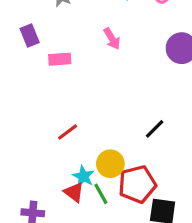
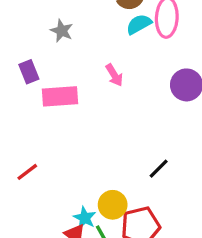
pink rectangle: (60, 59) -> (60, 96), size x1.5
red line: (68, 132) -> (27, 172), moved

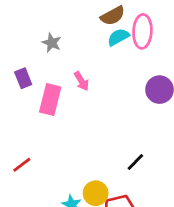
pink arrow: (114, 75) -> (81, 81), moved
pink rectangle: (60, 96) -> (50, 100), turned -72

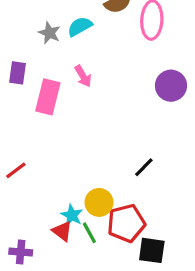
cyan semicircle: (118, 37) -> (80, 26), moved
purple rectangle: (23, 78) -> (17, 73), turned 30

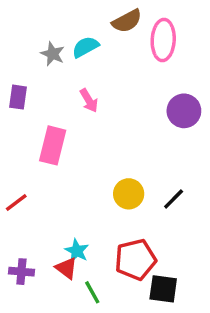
pink rectangle: (48, 97) -> (53, 145), moved
black line: (144, 167) -> (174, 199), moved
yellow circle: (99, 202) -> (129, 194), moved
green line: (89, 233) -> (92, 292), moved
purple cross: (21, 252) -> (21, 272), moved

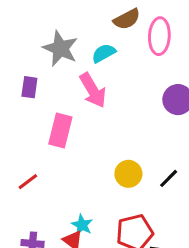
cyan semicircle: (85, 47) -> (104, 53), moved
gray star: (53, 54) -> (60, 49), size x1.6
pink arrow: (89, 100) -> (93, 90), size x1.6

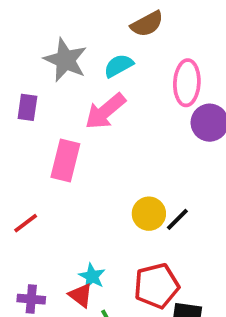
pink ellipse: (159, 36) -> (187, 83), moved
pink arrow: (93, 90) -> (105, 111), turned 81
black line: (169, 178) -> (177, 219), moved

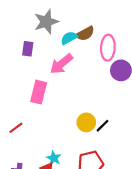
brown semicircle: (147, 24) -> (85, 34), moved
gray star: (65, 60) -> (46, 22), moved, turned 30
purple rectangle: (27, 107) -> (28, 49), moved

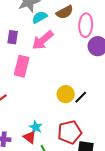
cyan semicircle: (69, 38) -> (40, 17), moved
purple rectangle: (28, 49) -> (13, 37), moved

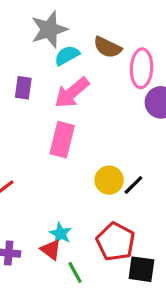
brown semicircle: (65, 12) -> (107, 47), turned 54
pink rectangle: (22, 66) -> (62, 140), moved
red pentagon: (70, 132) -> (116, 242), turned -30

